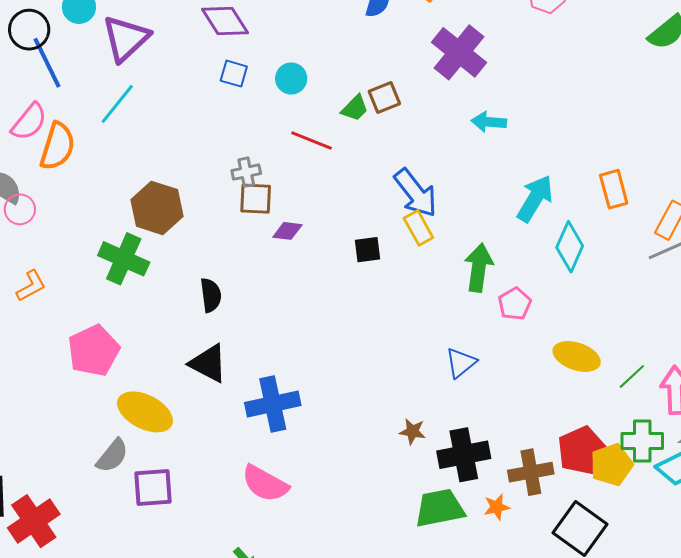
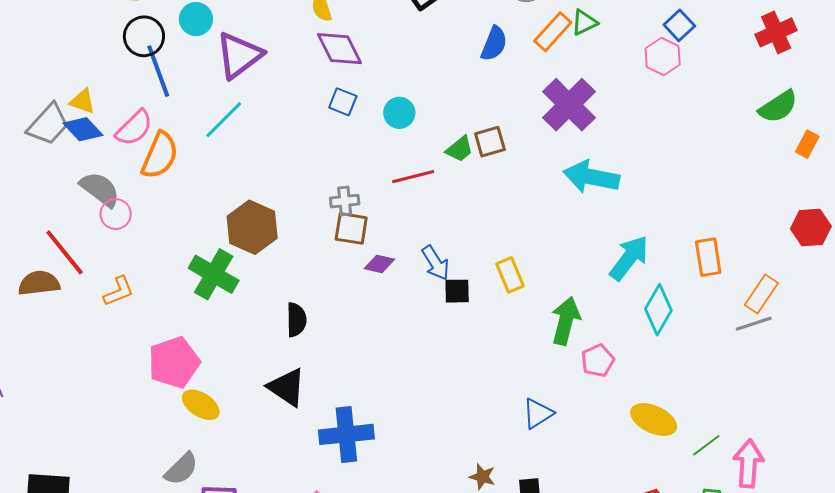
cyan arrow: (489, 122) -> (591, 177), size x1.6
red line: (312, 140) -> (413, 177), turned -42
blue arrow: (416, 193) -> (436, 263), moved, size x0.7
yellow ellipse: (145, 412) -> (201, 405), moved, size x0.7

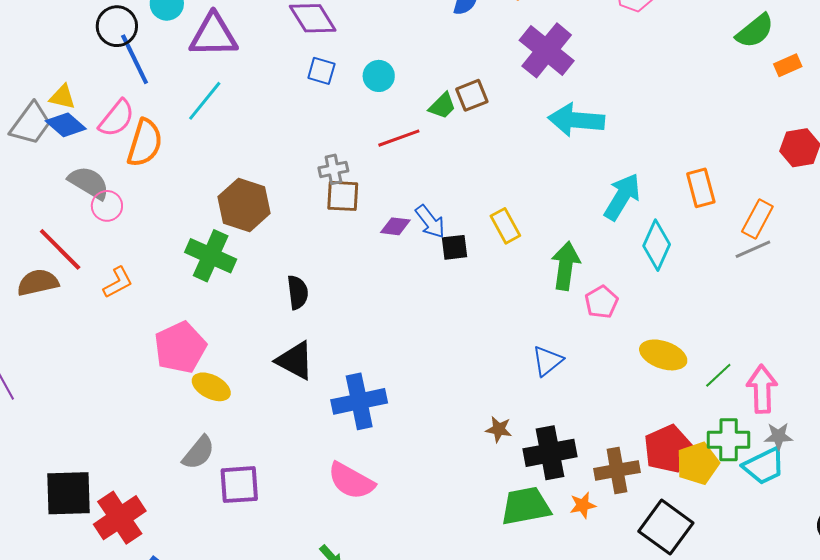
purple triangle: (239, 55) -> (213, 35), turned 42
orange rectangle: (807, 144) -> (788, 65), turned 44
purple diamond: (379, 264) -> (395, 226), moved

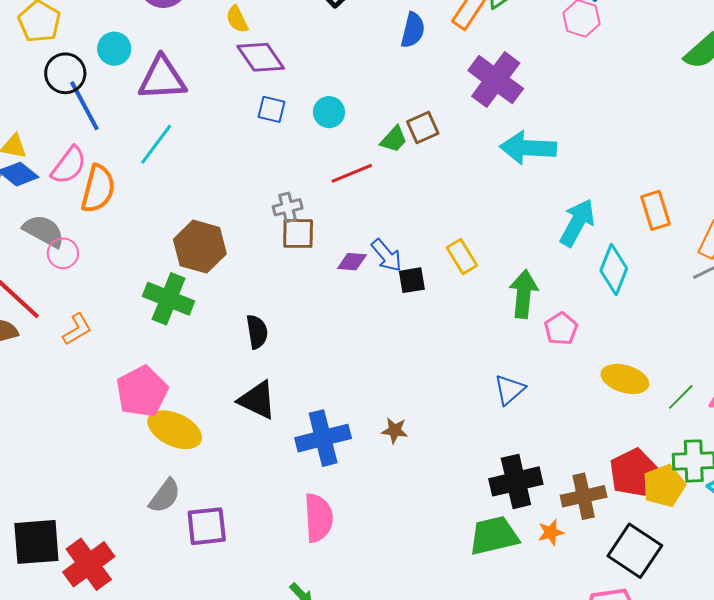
yellow ellipse: (211, 387) -> (175, 430), size x1.4
brown star: (499, 429) -> (395, 430), moved
pink semicircle: (351, 481) -> (318, 518), turned -120

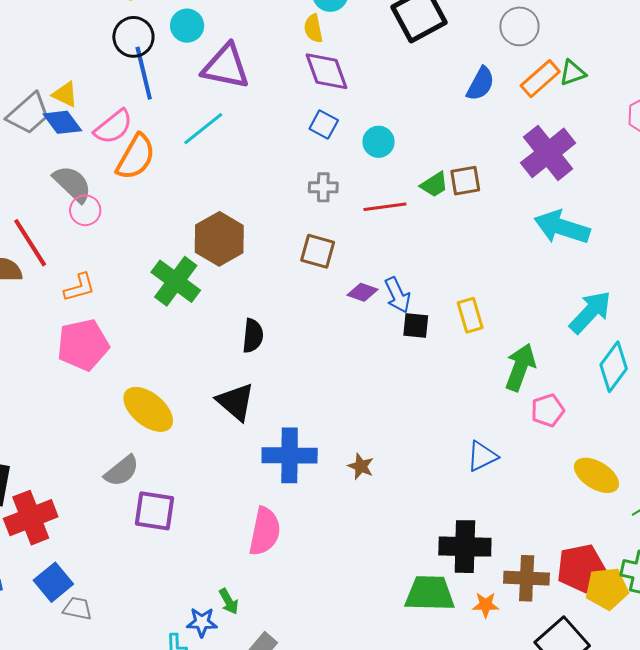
gray cross: (288, 207) -> (323, 187), moved
pink pentagon: (142, 392) -> (83, 345), moved

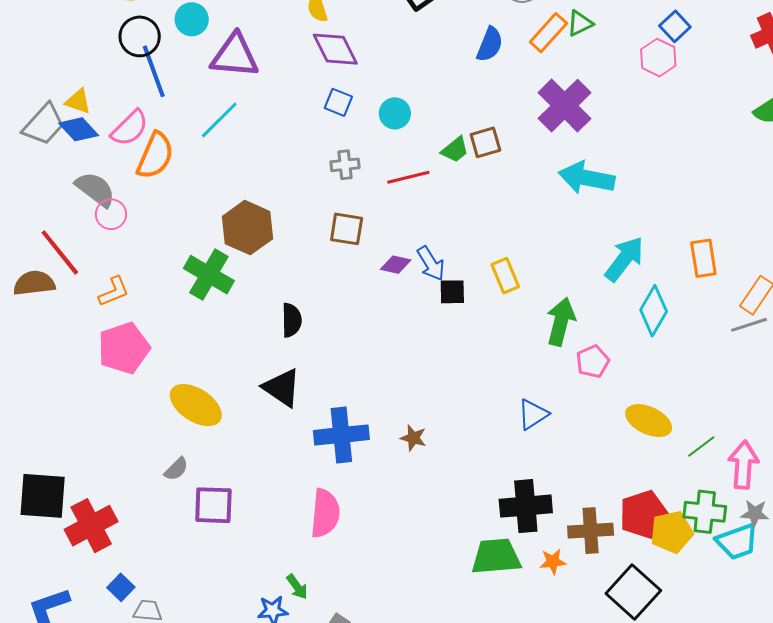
gray semicircle: (122, 471) -> (176, 469), size x0.7
blue square: (53, 582) -> (121, 587), size x0.7

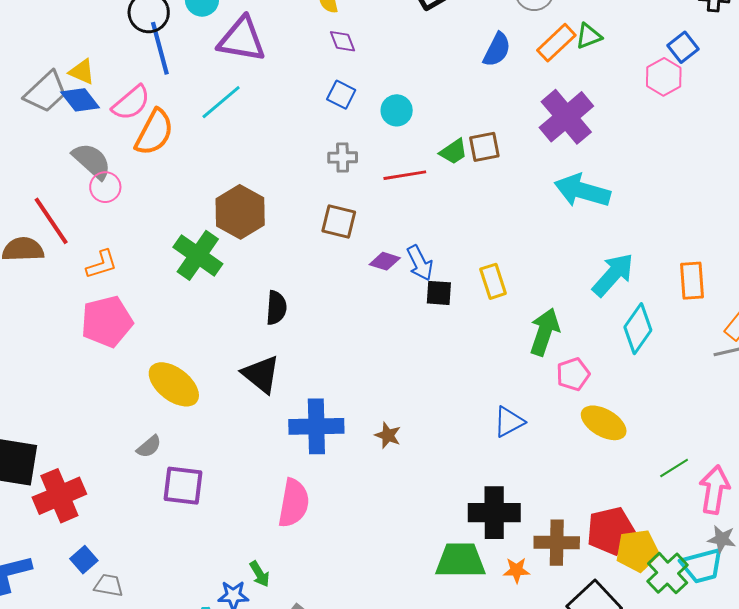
purple diamond: (335, 49) -> (343, 41), size x0.6
yellow ellipse: (649, 421) -> (604, 423), moved
green cross: (705, 512) -> (668, 573), moved, turned 36

